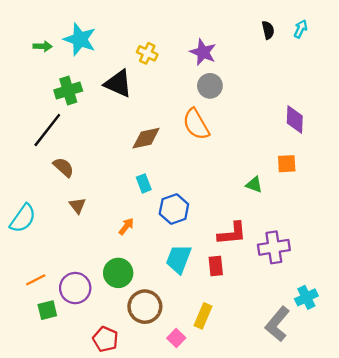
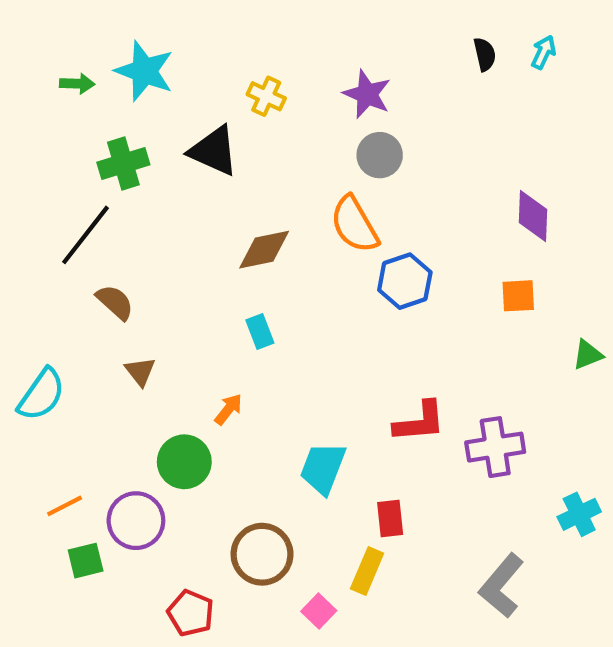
green triangle: (254, 185) -> (588, 355), moved, turned -42
blue hexagon: (174, 209) -> (405, 281), moved
red rectangle: (216, 266) -> (390, 518), moved
green circle: (118, 273) -> (184, 462), moved
cyan cross: (306, 297) -> (579, 514), moved

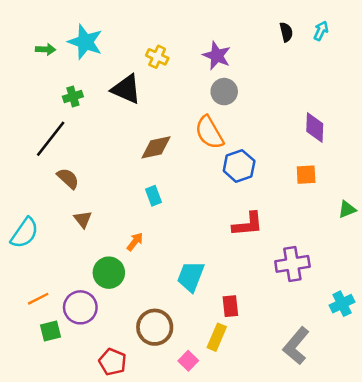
green cross: (123, 163) -> (73, 97), size x0.7
red L-shape: (420, 422) -> (248, 224), moved

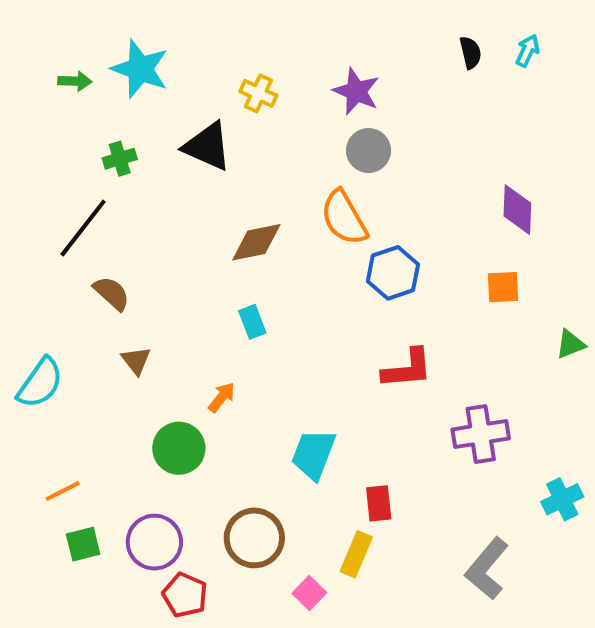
purple circle: (80, 307) -> (154, 542), moved

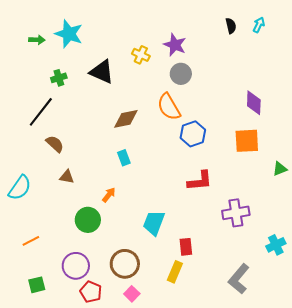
yellow cross: (258, 93) -> (141, 55), moved
orange square: (503, 287) -> (247, 141), size x1.5
brown triangle: (136, 361) -> (67, 177), turned -42
green square: (83, 544) -> (37, 285), moved
pink square: (309, 593) -> (132, 294), moved

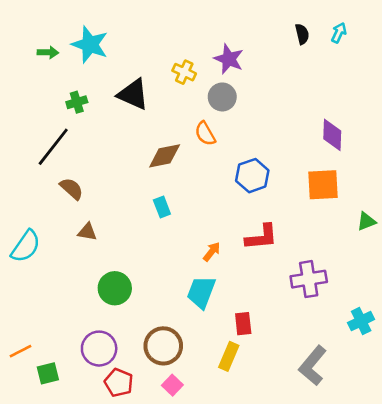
gray circle: (181, 74) -> (222, 97), moved
orange semicircle: (169, 107) -> (205, 134), moved, size x0.7
orange arrow: (109, 195) -> (212, 252), moved
orange line: (31, 241) -> (20, 351), moved

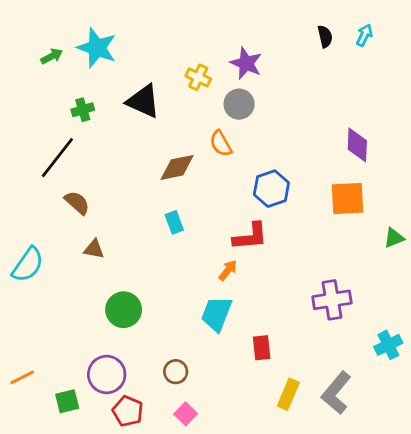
green arrow: (48, 52) -> (52, 56), turned -30
red L-shape: (262, 237) -> (250, 236), moved
brown circle: (163, 346) -> (176, 372), size x0.6
yellow rectangle: (229, 356) -> (288, 394), moved
green square: (48, 373) -> (67, 401), moved

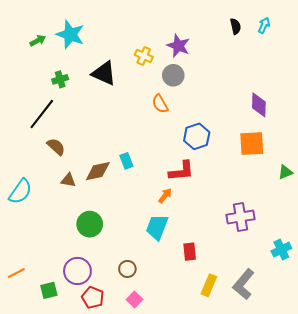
brown diamond: (177, 167) -> (98, 171), moved

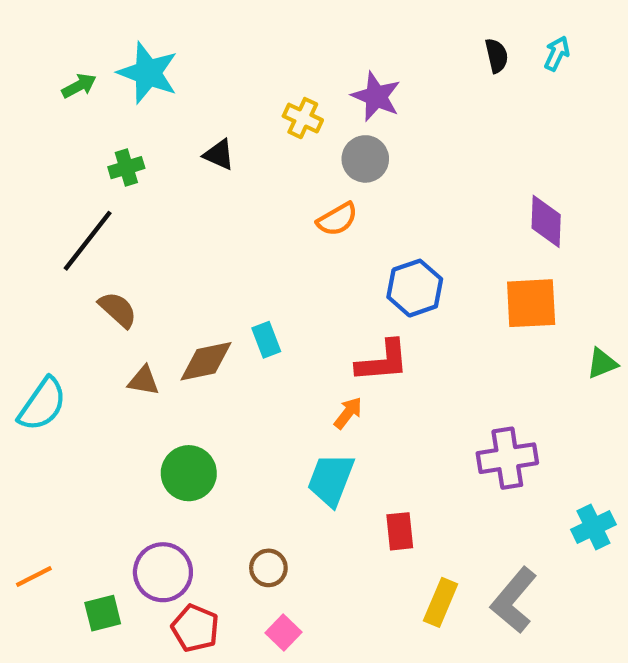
black triangle: (104, 73) -> (219, 155), size x0.6
orange semicircle: (160, 104) -> (337, 219), turned -90

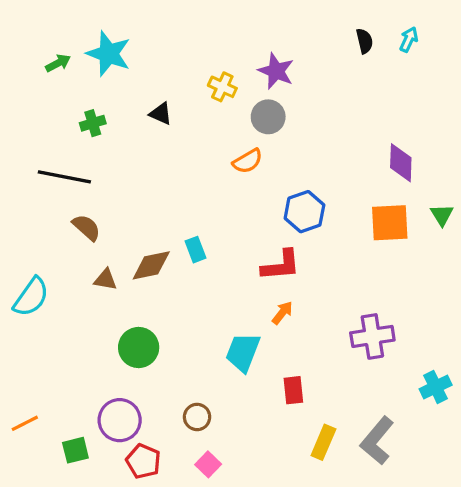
black line: (88, 241) -> (64, 177), turned 63
green triangle: (602, 363) -> (442, 215), moved, turned -40
orange arrow: (348, 413) -> (282, 313), moved

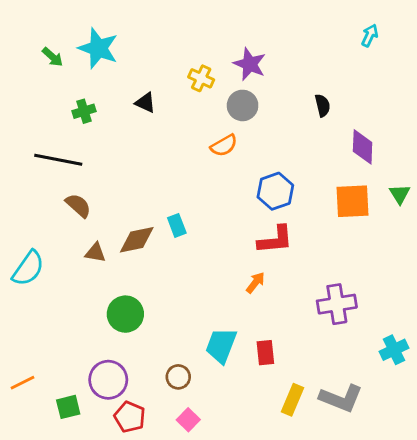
black semicircle: (364, 41) -> (323, 105), moved
green arrow: (58, 63) -> (53, 57), turned 70
red L-shape: (281, 265) -> (275, 240), moved
cyan trapezoid: (243, 352) -> (221, 345), moved
gray L-shape: (377, 441) -> (341, 398), turned -108

